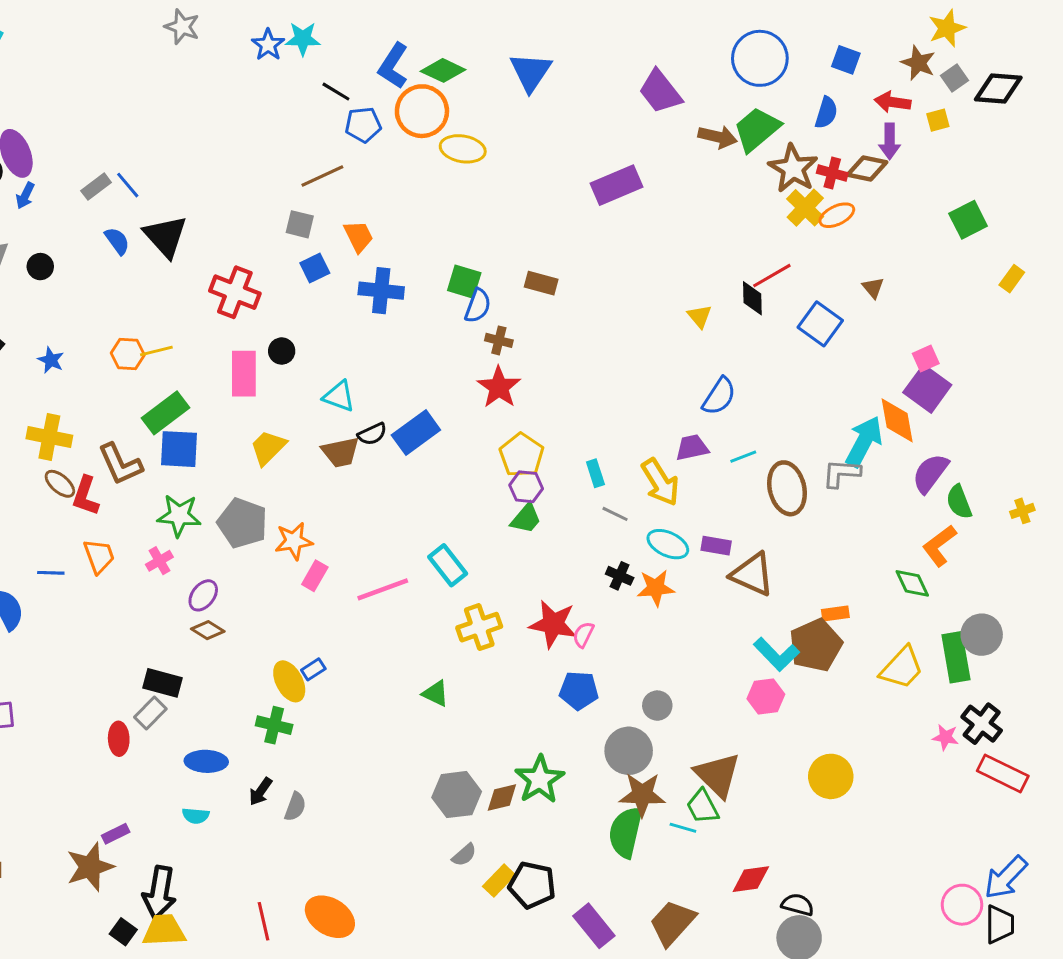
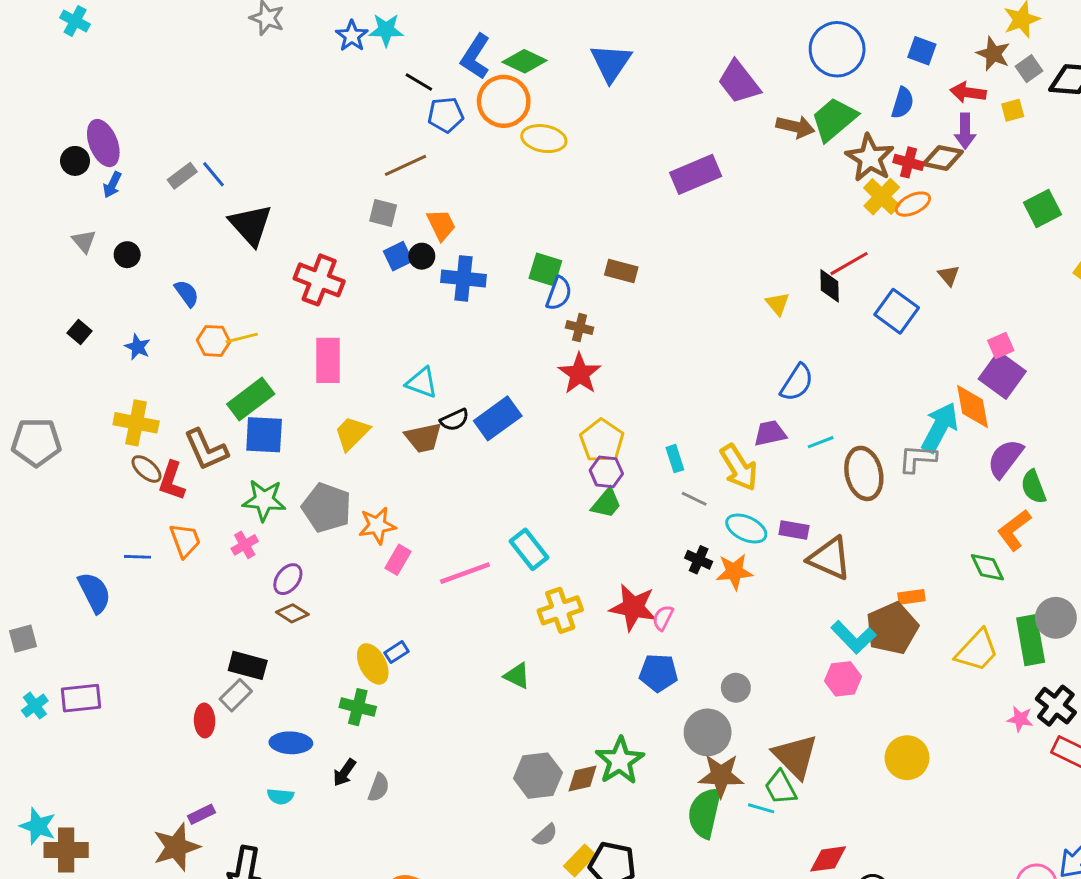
blue semicircle: (117, 241) -> (187, 293), moved
black circle: (282, 351) -> (422, 256), moved

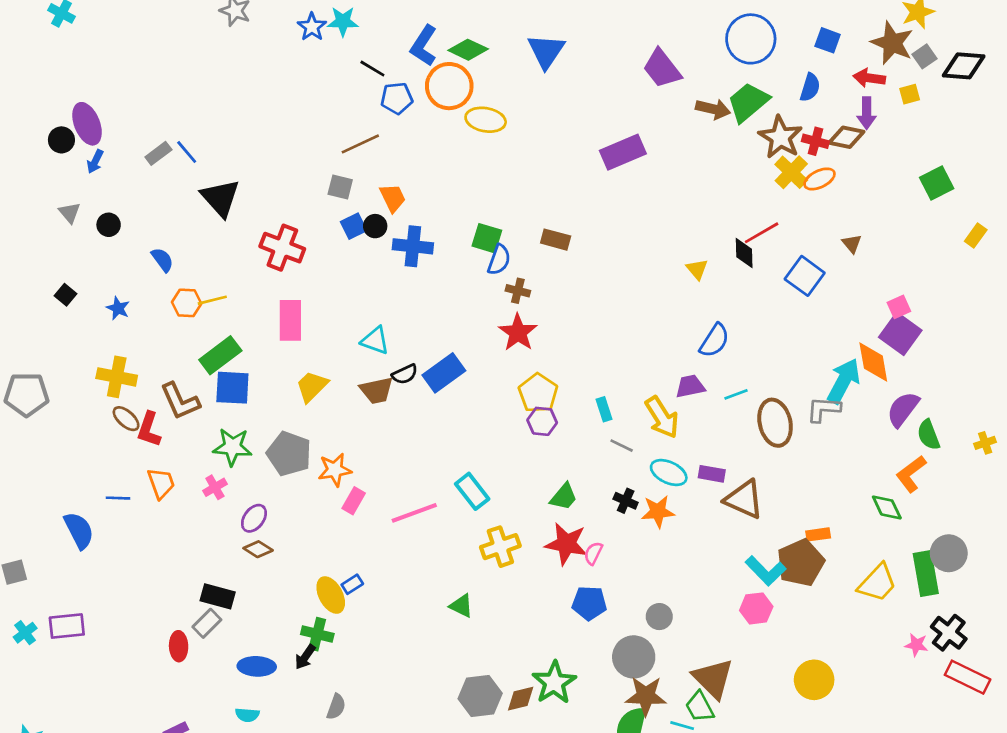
brown star: (993, 54) -> (892, 43), size x1.4
green trapezoid: (606, 503) -> (564, 497), moved
black arrow: (344, 773) -> (305, 657), moved

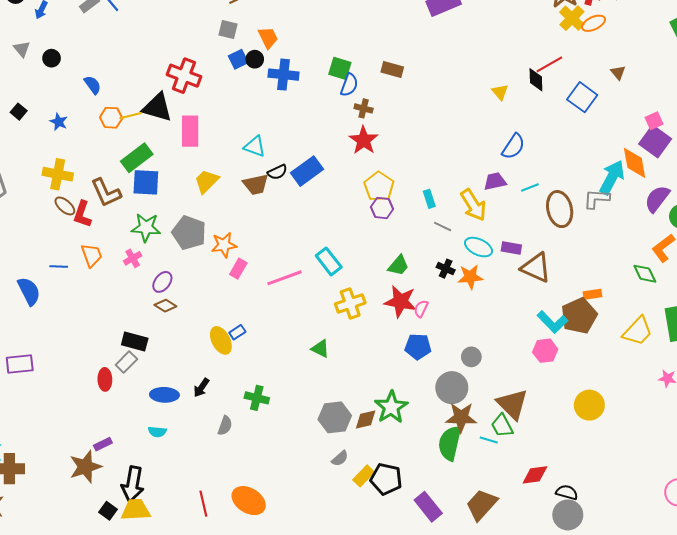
black triangle: (220, 198) -> (157, 107), moved, turned -32
green cross: (317, 634) -> (257, 398), moved

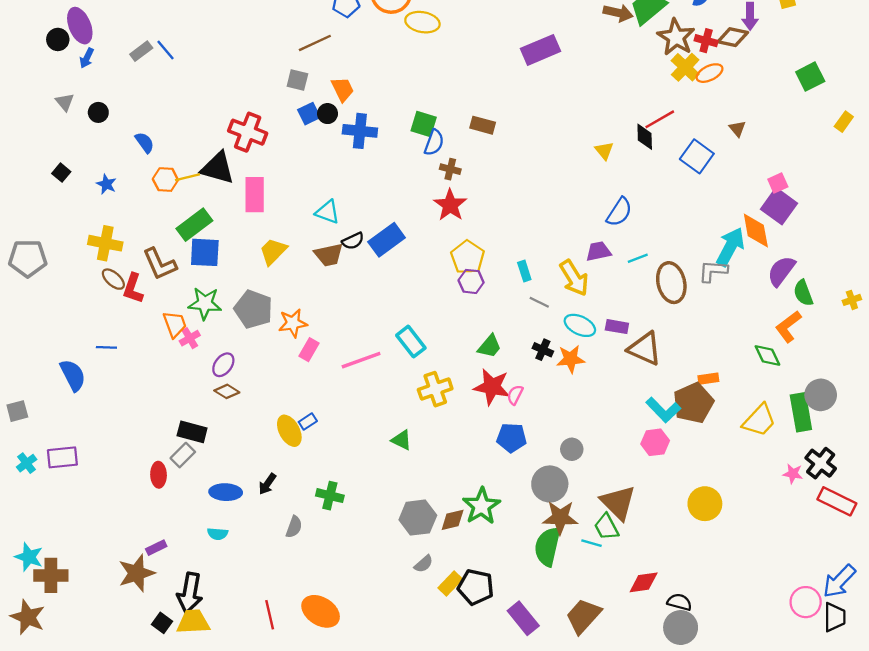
orange trapezoid: (92, 255) -> (175, 324), moved

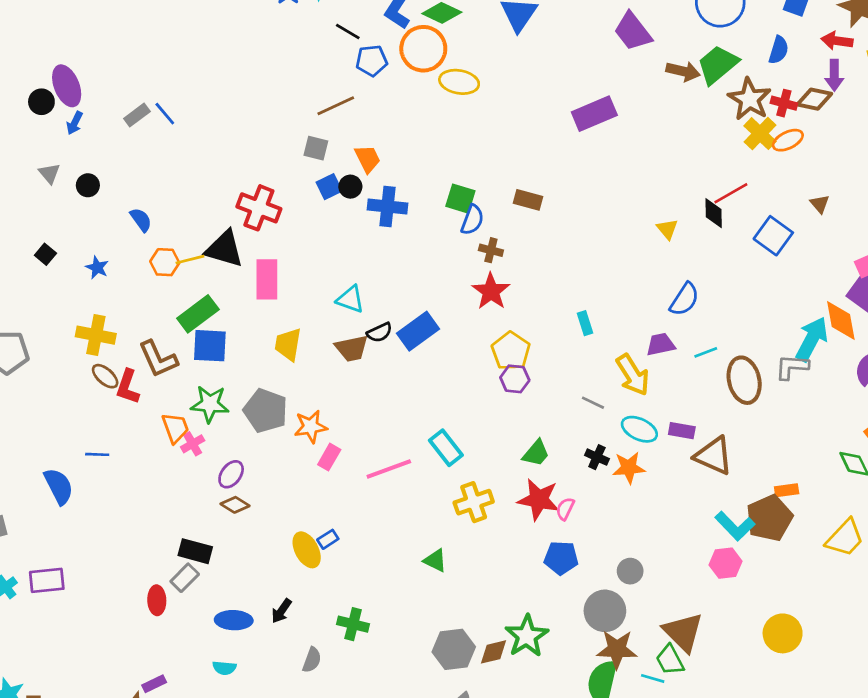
yellow trapezoid: (273, 251) -> (288, 344), turned -36
cyan rectangle: (524, 271) -> (585, 323), moved

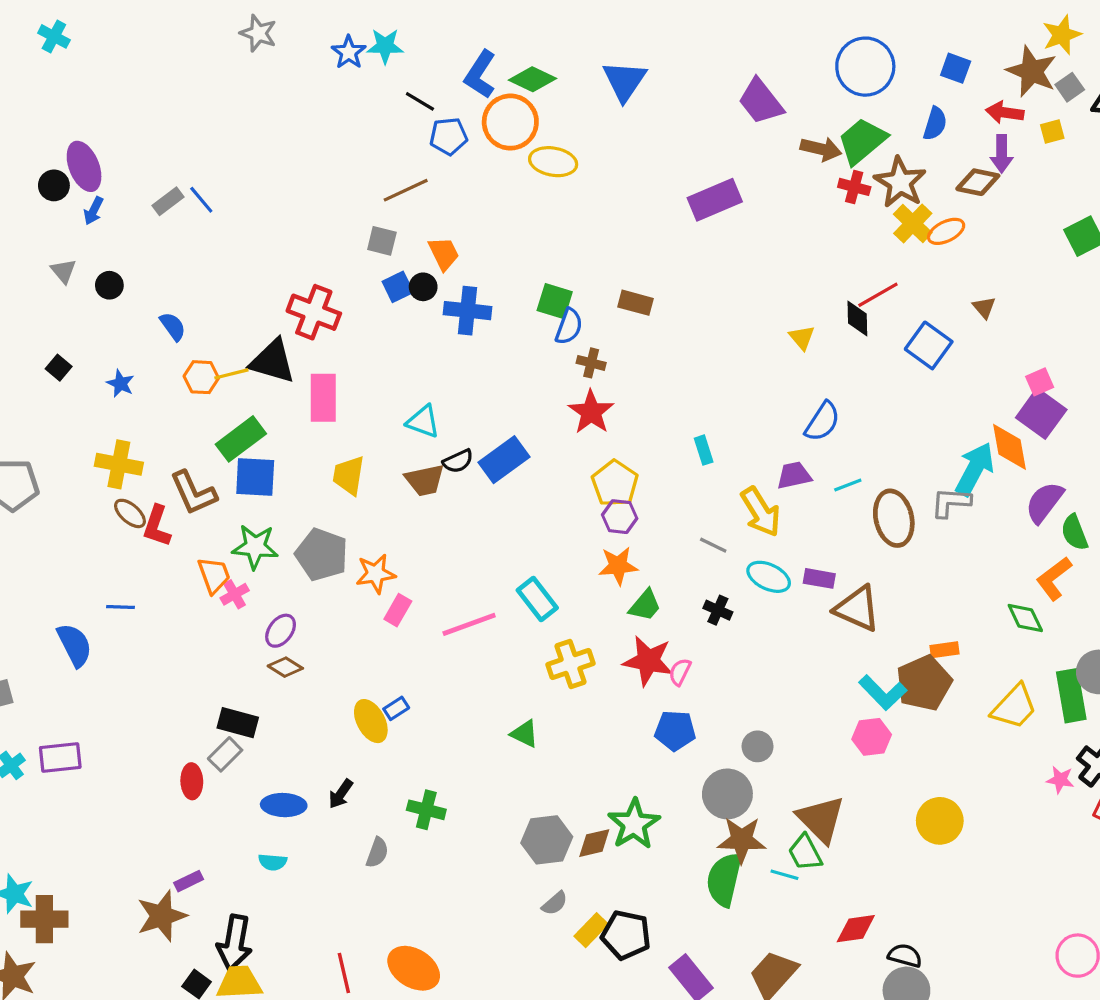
red cross: (784, 103) -> (854, 187), moved
orange star: (629, 468) -> (618, 566), moved

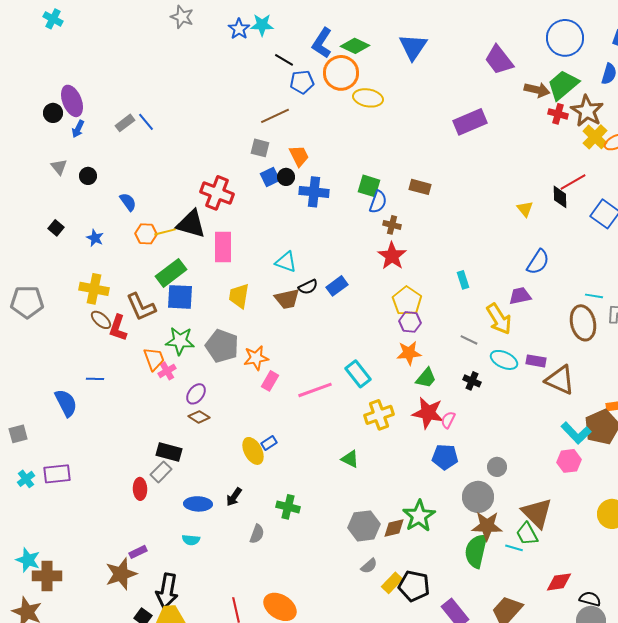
blue rectangle: (504, 460) -> (337, 286), size x0.7
cyan line: (848, 485) -> (594, 296), moved, turned 30

